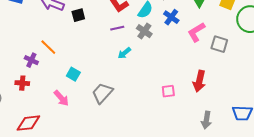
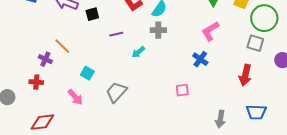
blue cross: (171, 17) -> (200, 59), moved
purple line: (117, 28) -> (116, 34), moved
gray cross: (144, 31) -> (158, 30), turned -35
gray square: (219, 44) -> (255, 43), moved
red arrow: (199, 81) -> (245, 75), moved

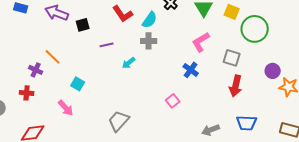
gray square: (255, 43) -> (232, 58), moved
pink square: (182, 90) -> (173, 101), turned -32
gray trapezoid: (116, 92) -> (119, 121), moved
gray arrow: (220, 119) -> (211, 130), turned 60

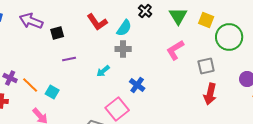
purple line: (107, 45) -> (69, 59), moved
orange line: (53, 57) -> (30, 85), moved
gray square: (232, 58) -> (206, 66), turned -30
blue cross: (191, 70) -> (137, 85), moved
pink square: (173, 101) -> (117, 109), moved, size x1.6

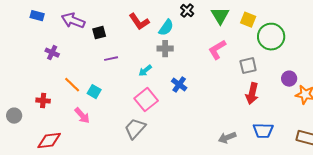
purple cross: (10, 78) -> (52, 53), moved
pink square: (117, 109) -> (146, 100), moved

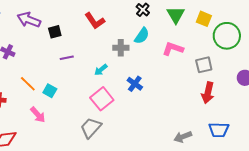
cyan semicircle: (166, 28) -> (142, 36), moved
pink L-shape: (217, 50) -> (173, 49), turned 50

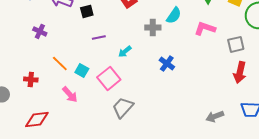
cyan arrow: (101, 70) -> (125, 51), moved
pink square: (102, 99) -> (109, 78), moved

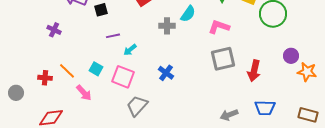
gray square: (236, 44) -> (223, 59), moved, size x1.4
cyan arrow: (125, 51) -> (130, 50), moved
orange line: (60, 63) -> (67, 71), moved
blue cross: (167, 63) -> (166, 73), moved
pink square: (109, 78) -> (123, 77), turned -30

